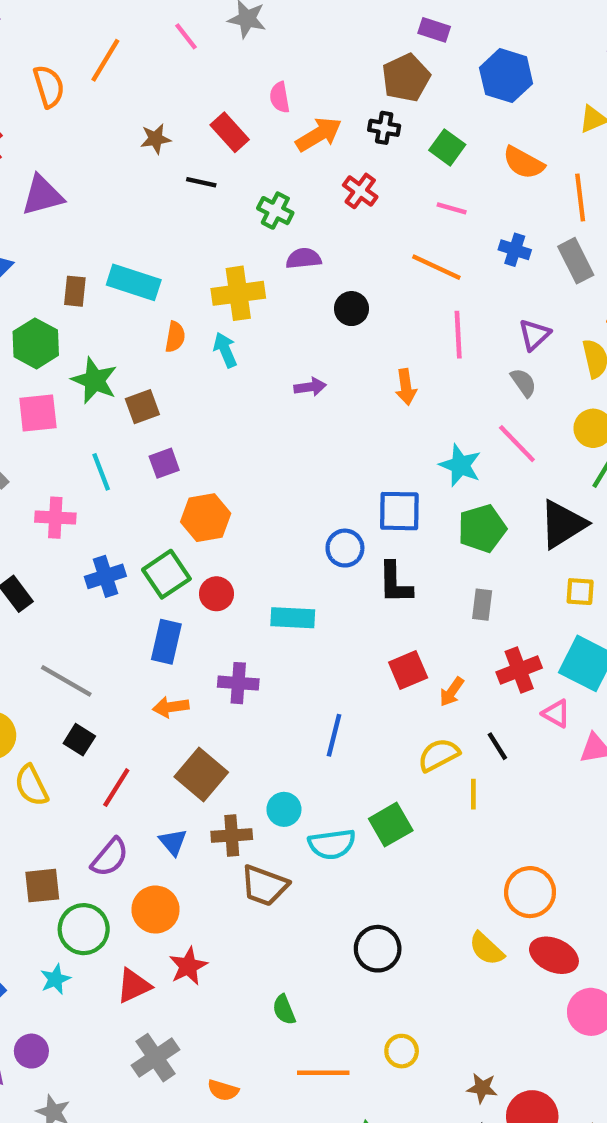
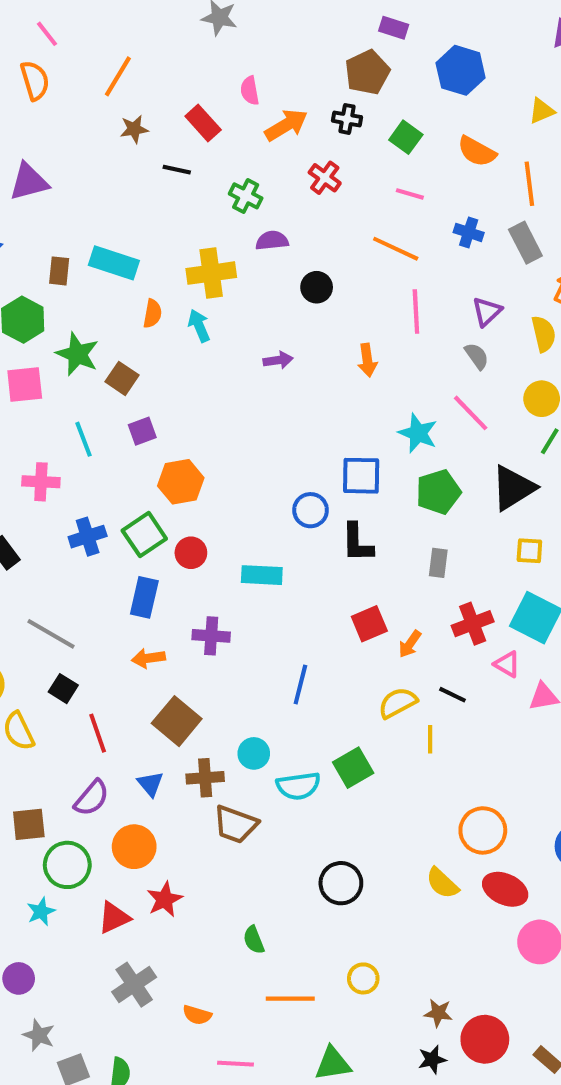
pink line: (186, 36) -> (47, 34), moved
orange line: (105, 60) -> (118, 76), moved
brown square: (142, 407) -> (122, 378), turned -36
black line: (497, 746) -> (452, 695), turned -32
red line: (116, 788) -> (98, 733), turned -51

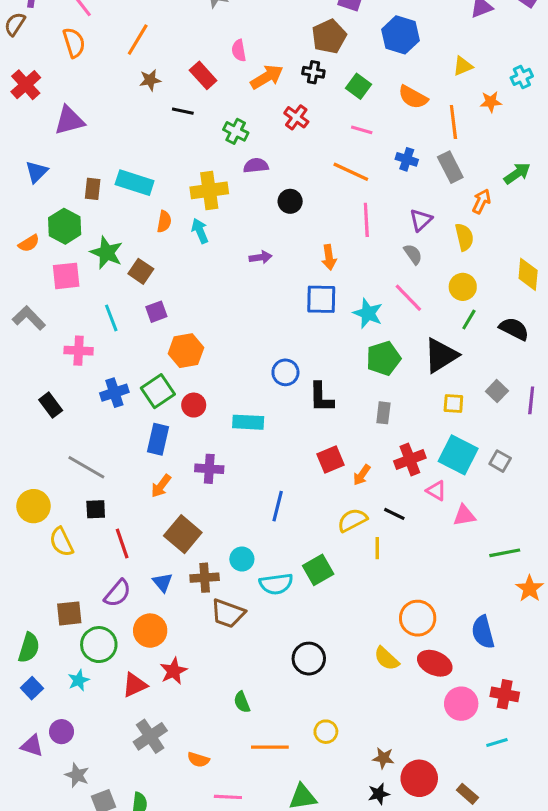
blue square: (361, 476) -> (321, 299), moved
orange arrow: (148, 658) -> (161, 486), turned -45
black square: (63, 689) -> (96, 509), turned -35

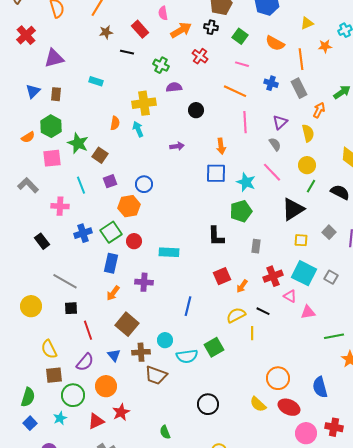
cyan rectangle: (135, 183) -> (96, 81), moved, size x0.6
brown rectangle: (93, 189) -> (56, 94), moved
green pentagon: (383, 358) -> (241, 211), moved
blue circle: (285, 372) -> (144, 184), moved
yellow semicircle: (61, 542) -> (49, 349), moved

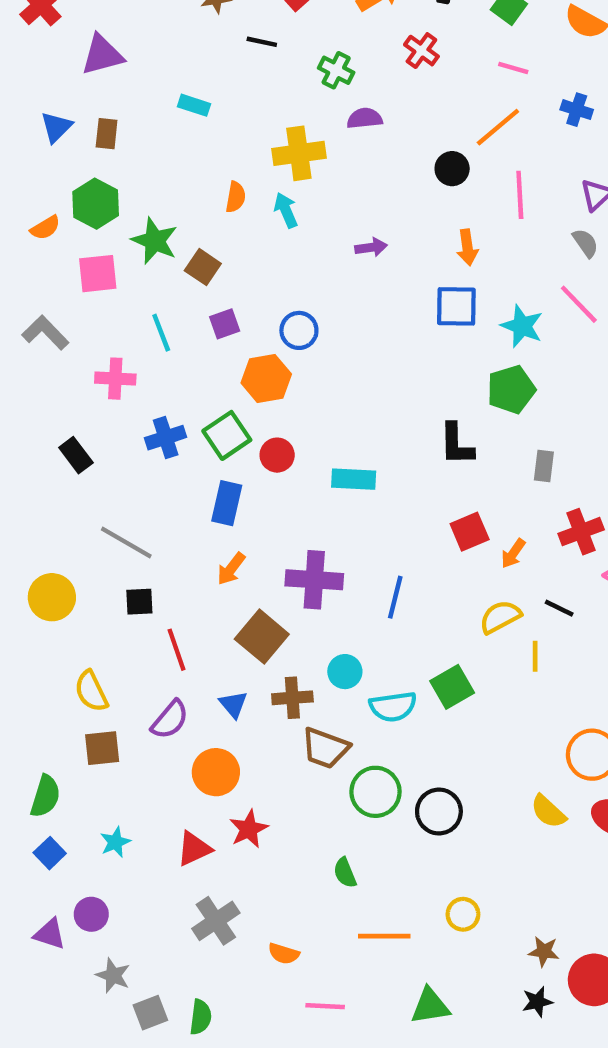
orange line: (235, 91) -> (498, 127), turned -65
black circle: (196, 110) -> (452, 169), moved
purple cross: (144, 282) -> (314, 580), moved, size x1.4
green circle: (73, 395) -> (376, 792), moved

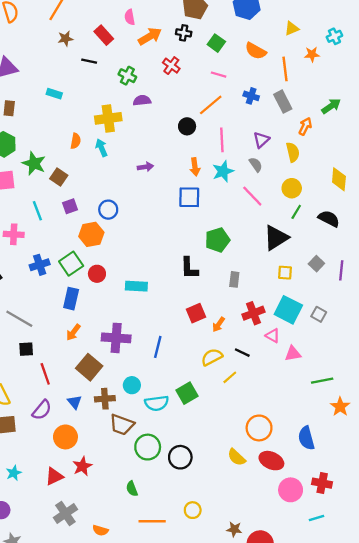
cyan star: (522, 326) -> (223, 171), moved, turned 30
yellow line: (535, 656) -> (230, 377), turned 49

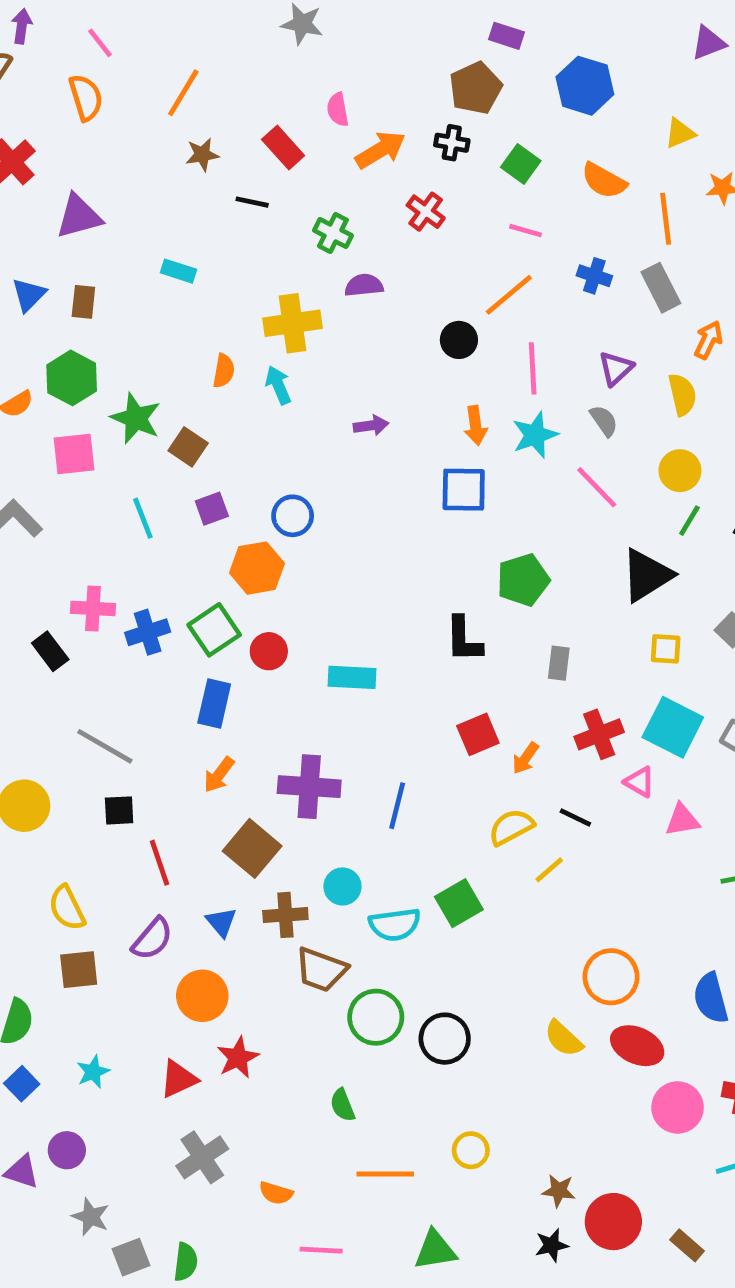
pink cross: (14, 234) -> (93, 608), moved

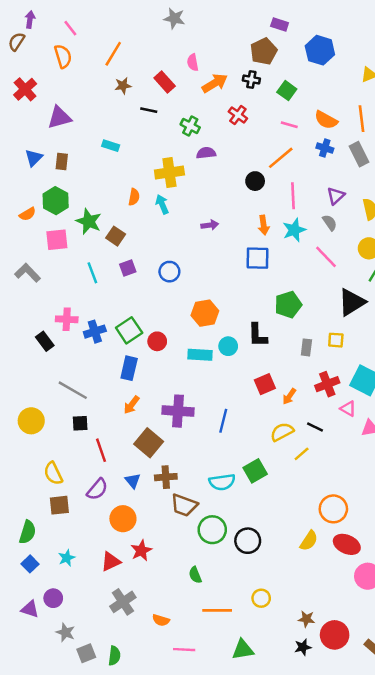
orange semicircle: (604, 181) -> (326, 120), moved
orange hexagon: (257, 568) -> (205, 313), moved
yellow square: (666, 649) -> (336, 340), moved
cyan circle: (342, 886) -> (228, 346), moved
yellow semicircle: (563, 1039) -> (309, 541), turned -100

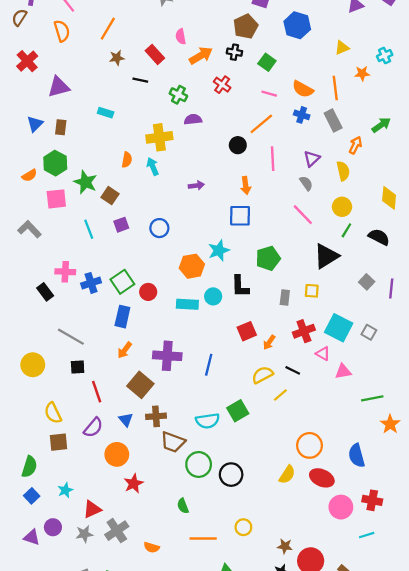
cyan star: (294, 230) -> (219, 250), moved
red triangle: (111, 561) -> (92, 509), moved
gray star: (65, 632) -> (84, 534), moved, turned -30

